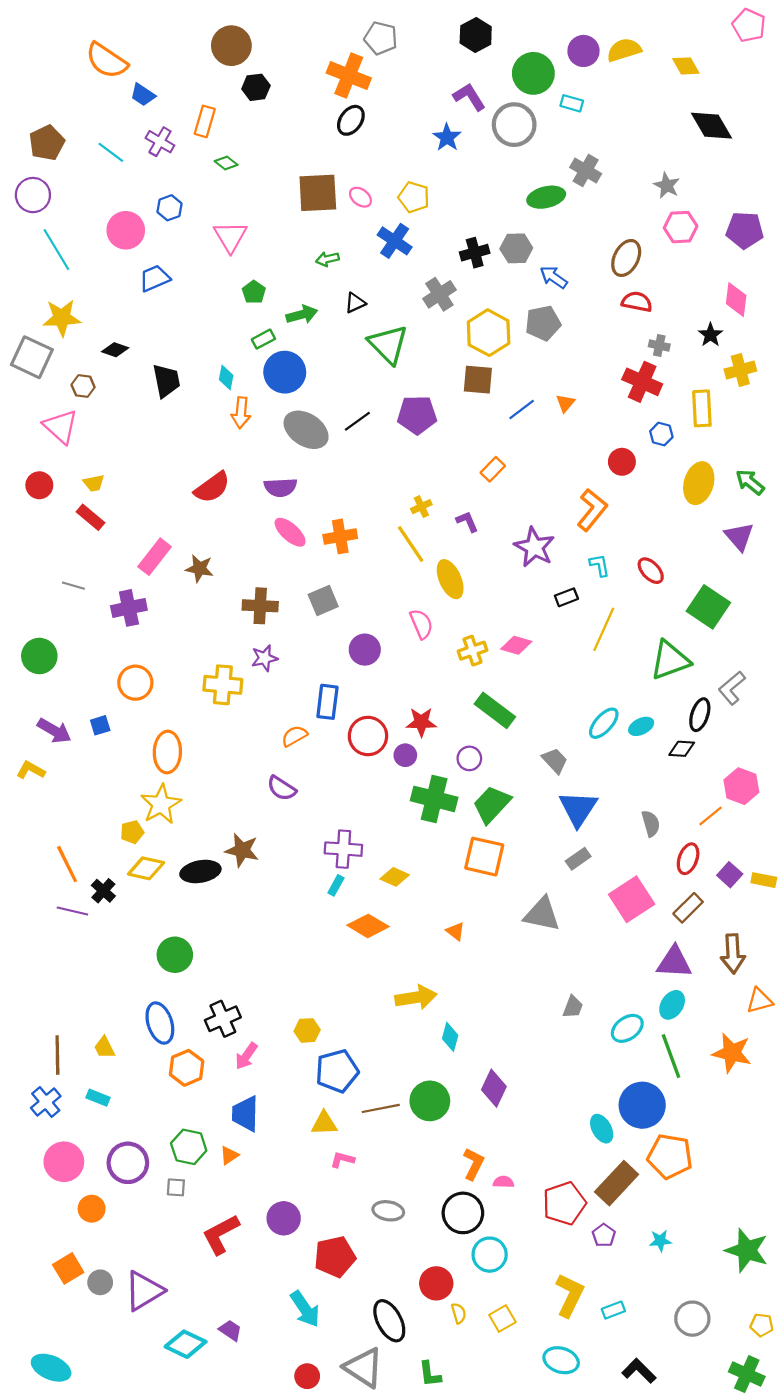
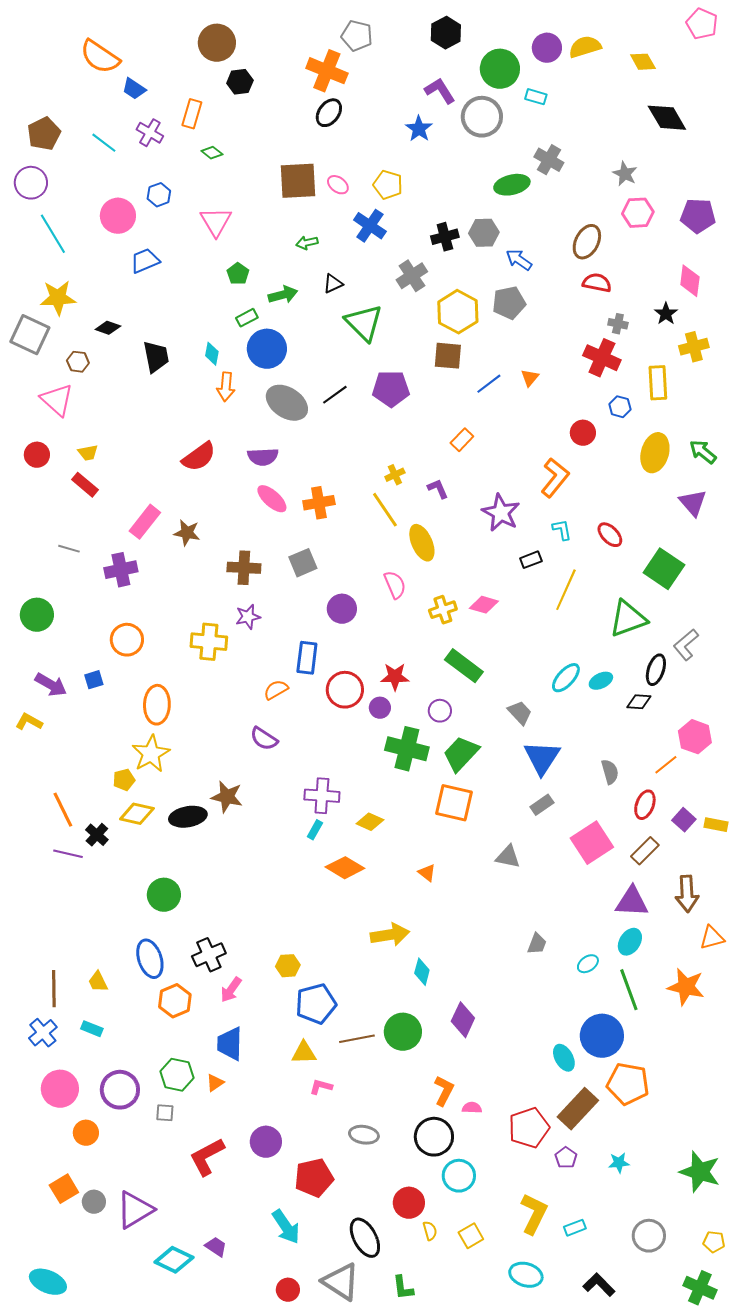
gray triangle: (542, 914) -> (508, 857), size x0.7
cyan ellipse: (627, 1028) -> (588, 964), size x0.7

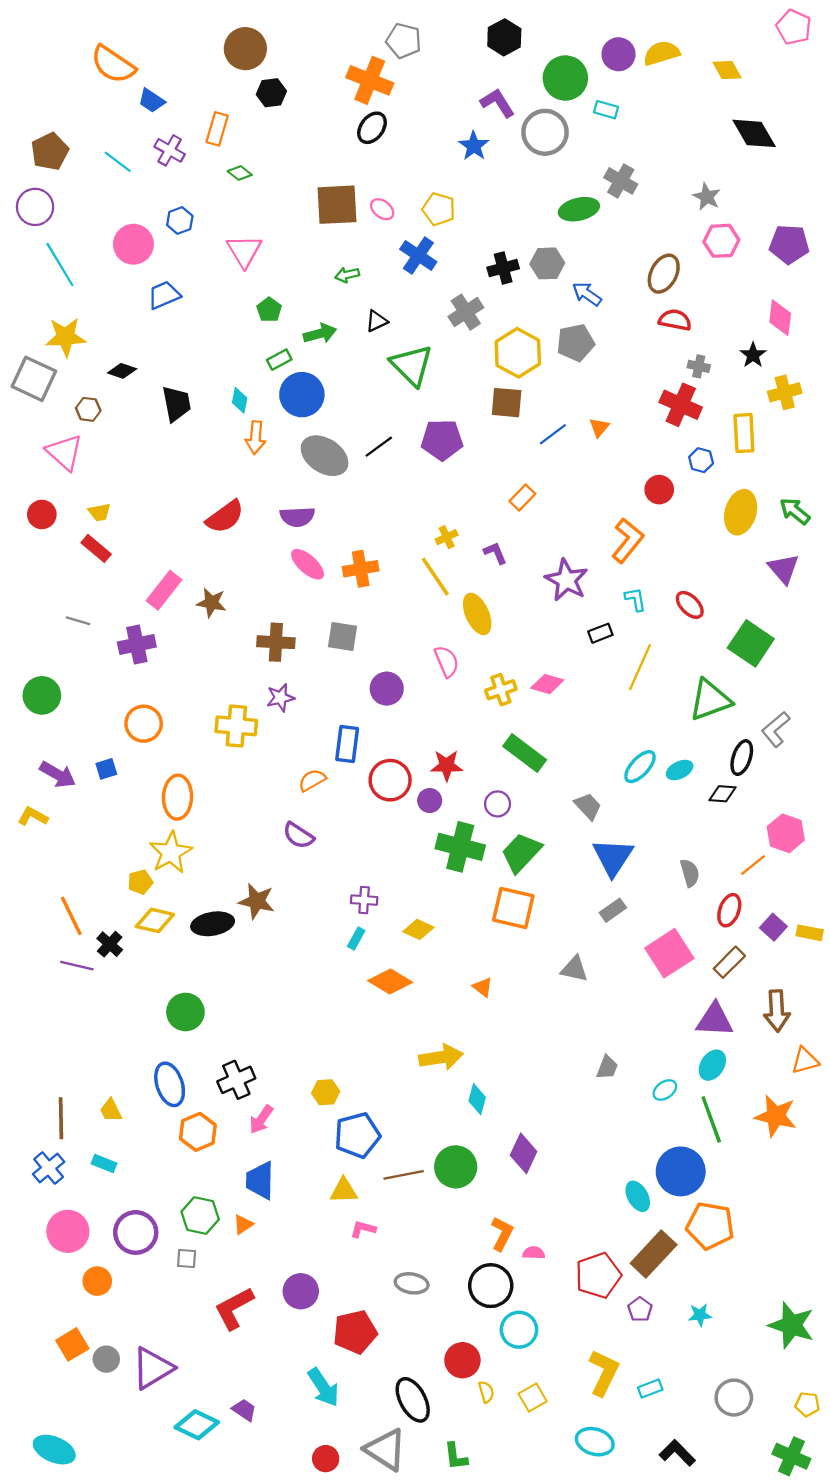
gray square: (303, 563) -> (343, 637), turned 32
purple cross: (322, 796) -> (364, 900), size x0.7

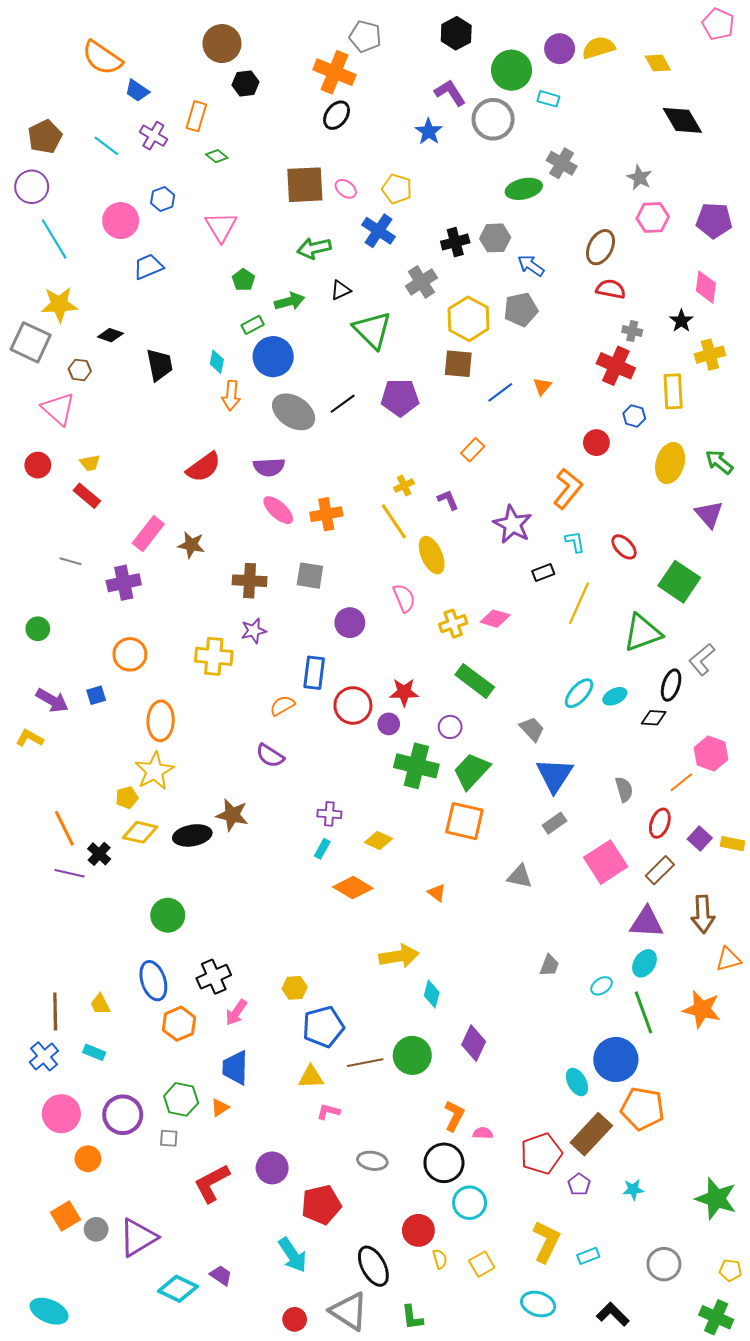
green arrow: (347, 275) -> (314, 248), size x1.5
green circle: (42, 695) -> (38, 629), size x0.7

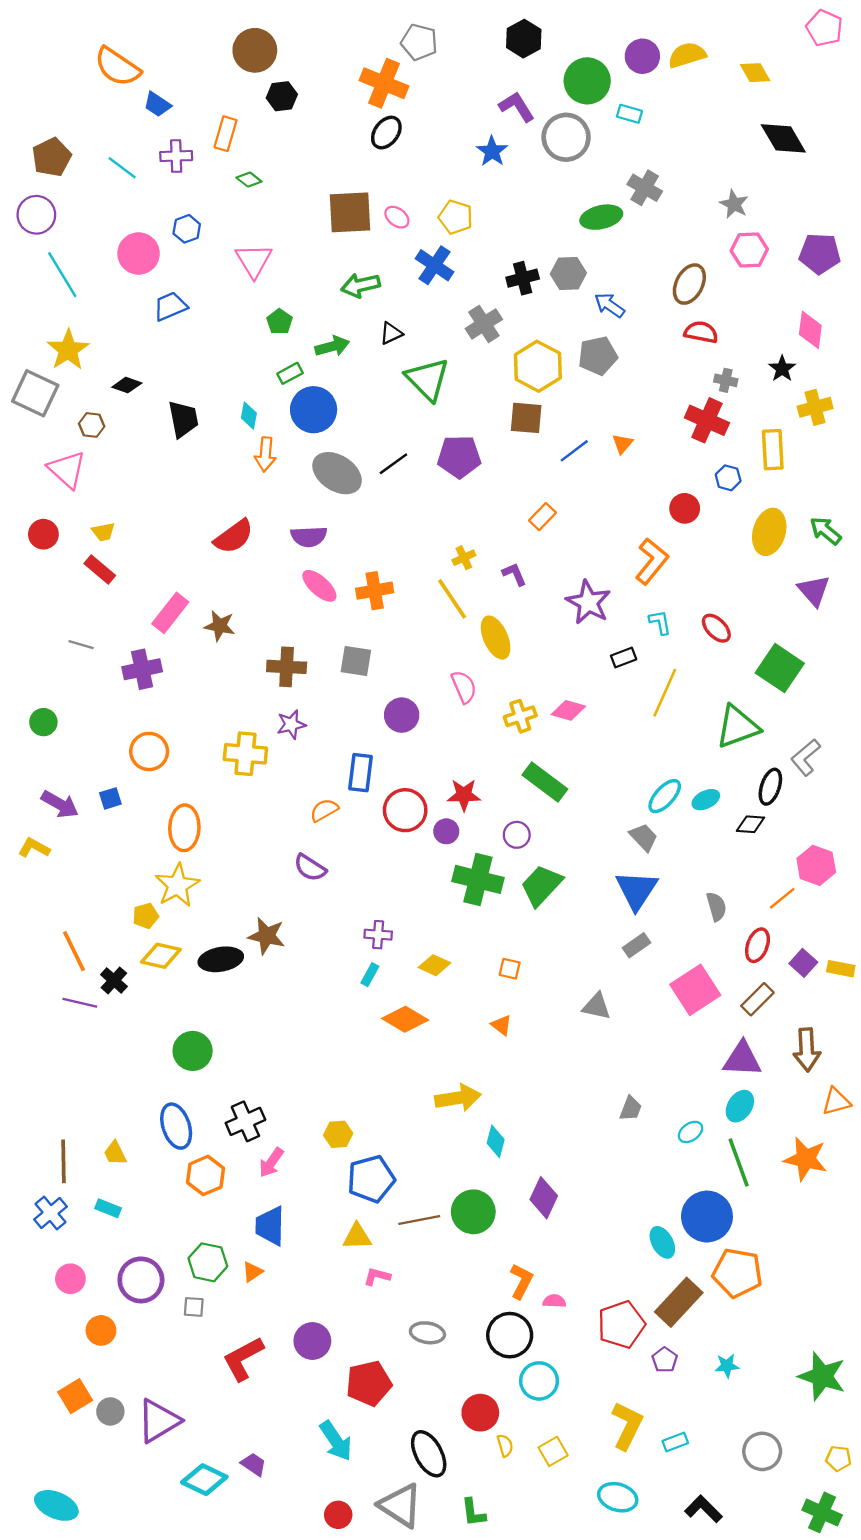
purple cross: (153, 136) -> (176, 156), turned -32
yellow star: (59, 304) -> (68, 350), turned -30
gray trapezoid: (532, 729) -> (644, 837), moved
orange square: (464, 821) -> (510, 969), moved, size x0.5
pink circle: (61, 1114) -> (70, 1279), size x0.7

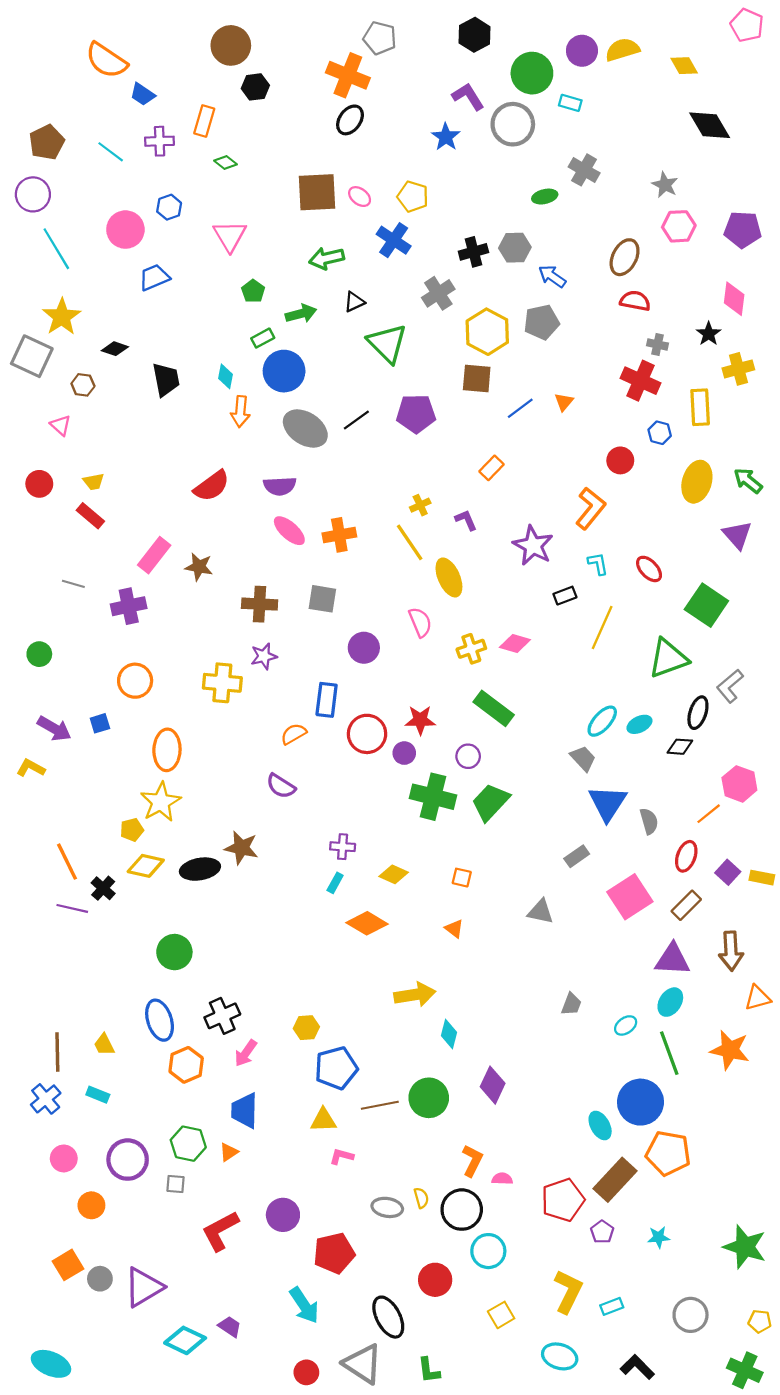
green ellipse: (601, 217) -> (545, 197), size x0.7
pink triangle: (67, 470) -> (61, 425), size x0.6
blue triangle: (637, 890) -> (608, 803), moved
yellow semicircle: (505, 1446) -> (421, 1198), moved

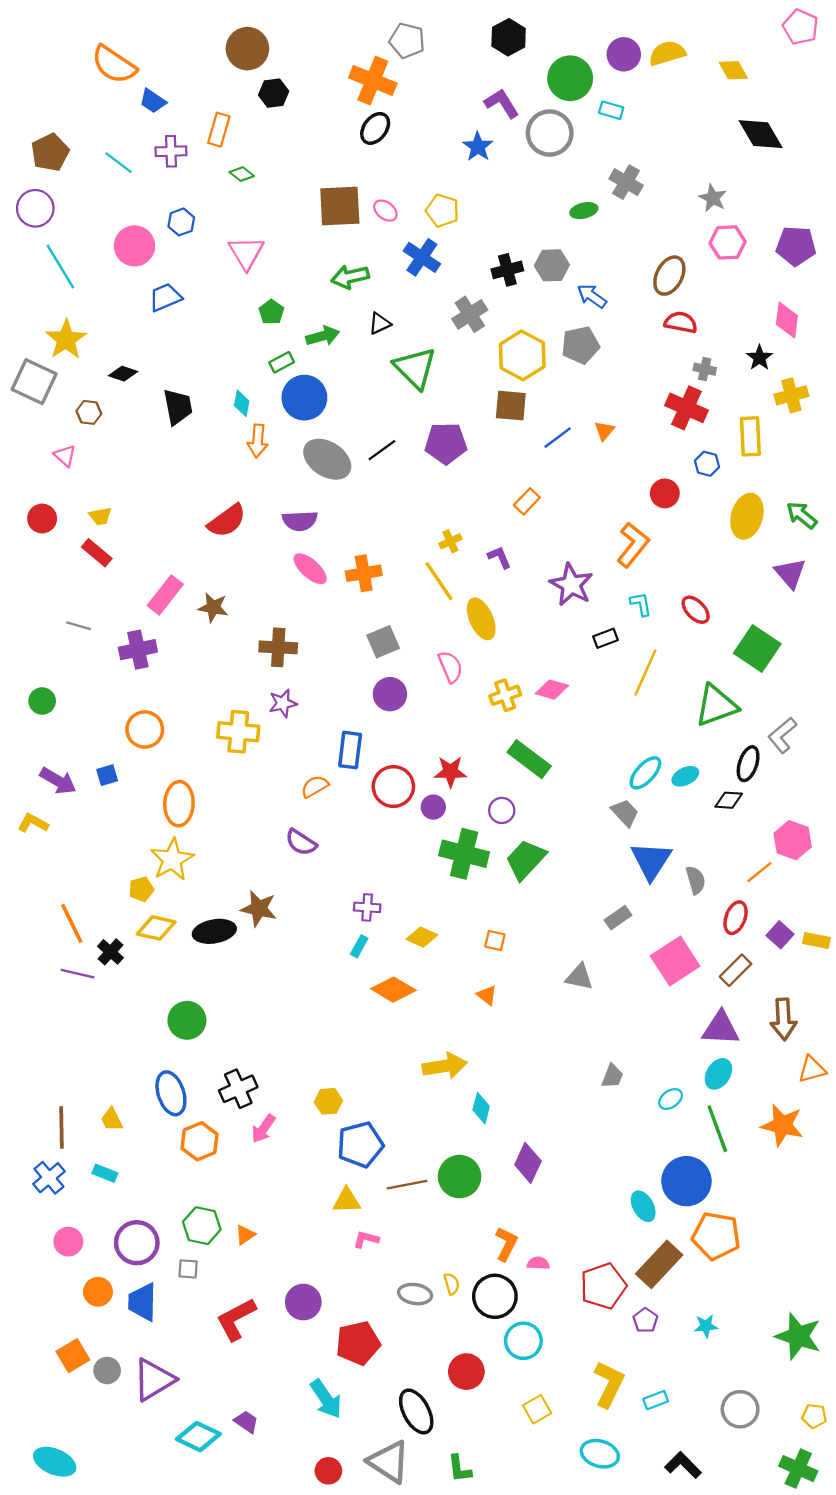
gray square: (322, 599) -> (383, 642), moved, turned -32
blue trapezoid: (245, 1111) -> (142, 1302), moved

